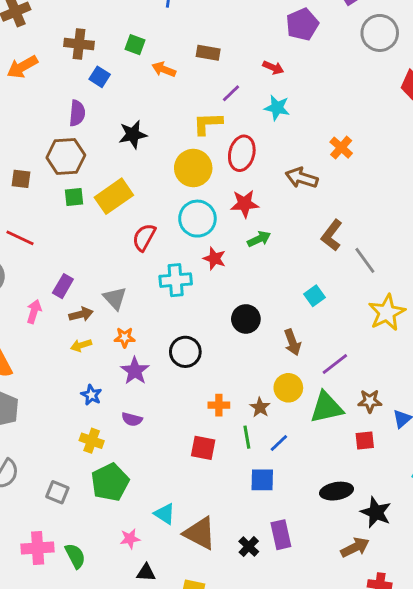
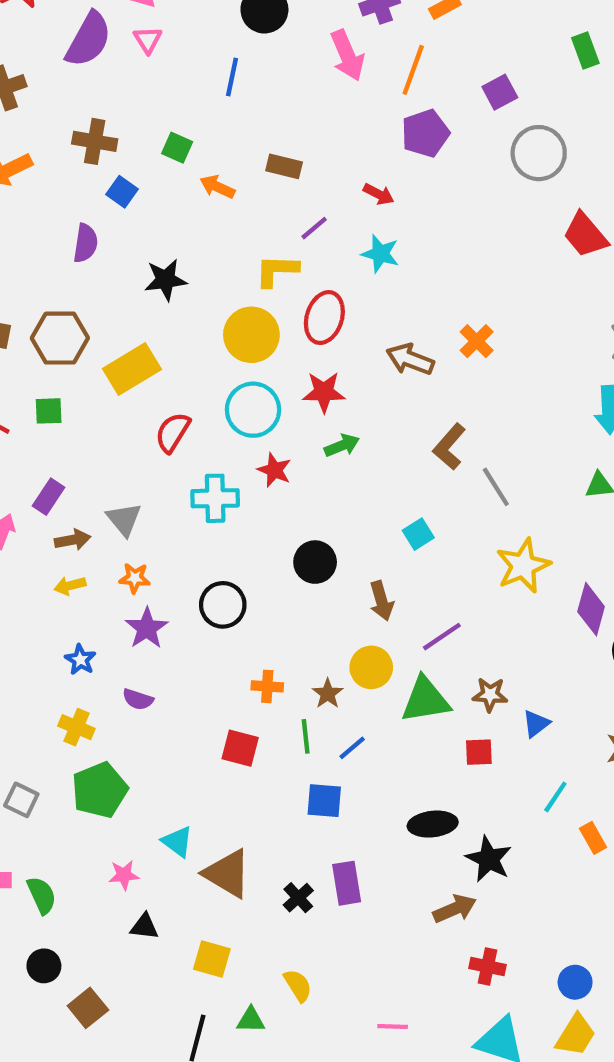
orange cross: (341, 148) -> (477, 341), moved
brown hexagon: (66, 156) -> (60, 338), moved
green square: (74, 197) -> (49, 411), moved

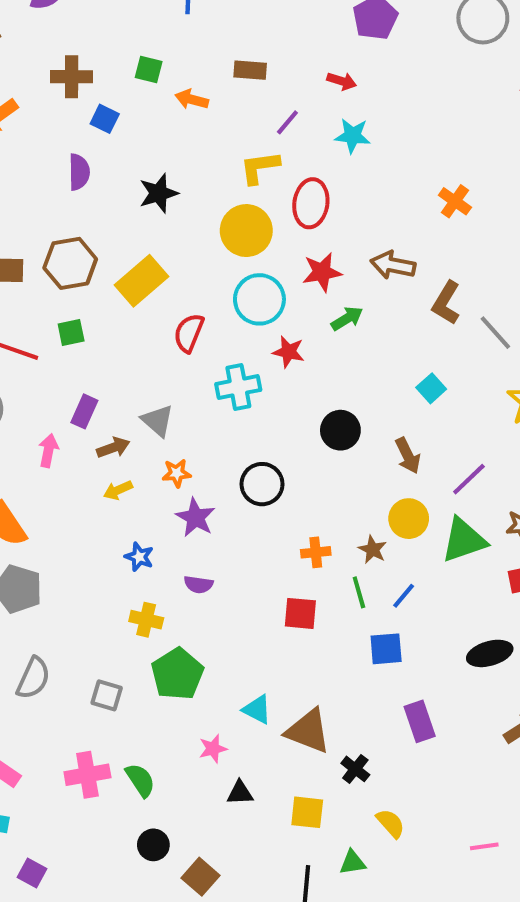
brown arrow: (410, 359) -> (393, 265), moved
black cross: (298, 898) -> (355, 769), moved

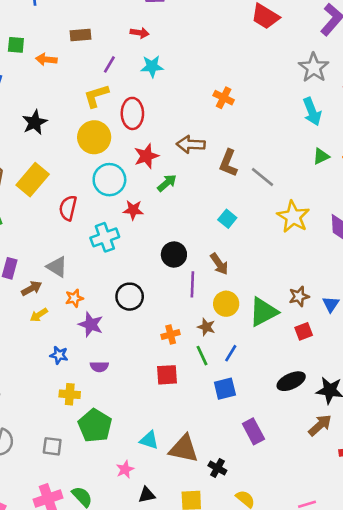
purple line: (469, 479) -> (192, 284), moved, turned -35

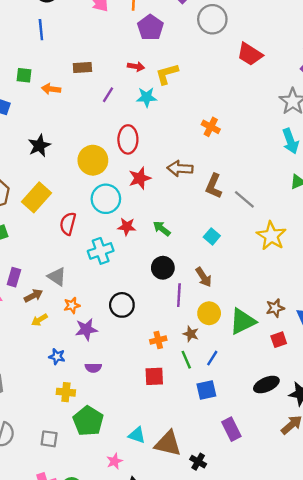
yellow L-shape: (96, 96) -> (167, 74), moved
green arrow: (167, 183) -> (162, 229), moved, turned -102
purple star: (91, 324) -> (86, 329), turned -30

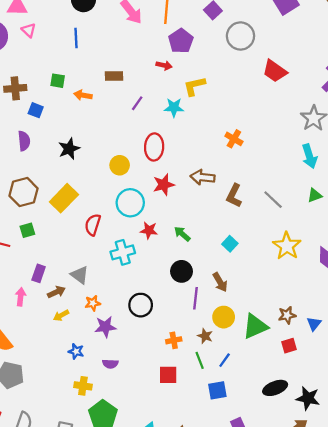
red arrow: (136, 67) -> (164, 65), moved
yellow circle: (93, 160) -> (120, 165), size x0.7
gray line: (244, 199) -> (273, 200), moved

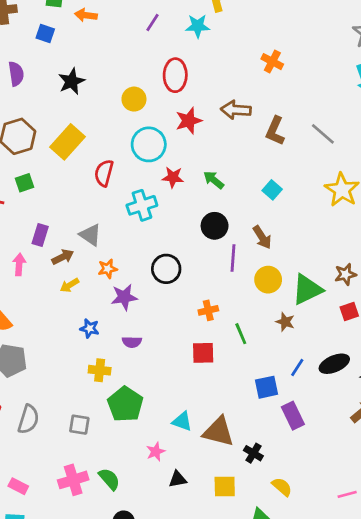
blue square: (36, 110) -> (45, 33), moved
brown star: (205, 336) -> (285, 322), moved
blue line: (225, 360) -> (297, 368), moved
blue square: (217, 390) -> (266, 387), moved

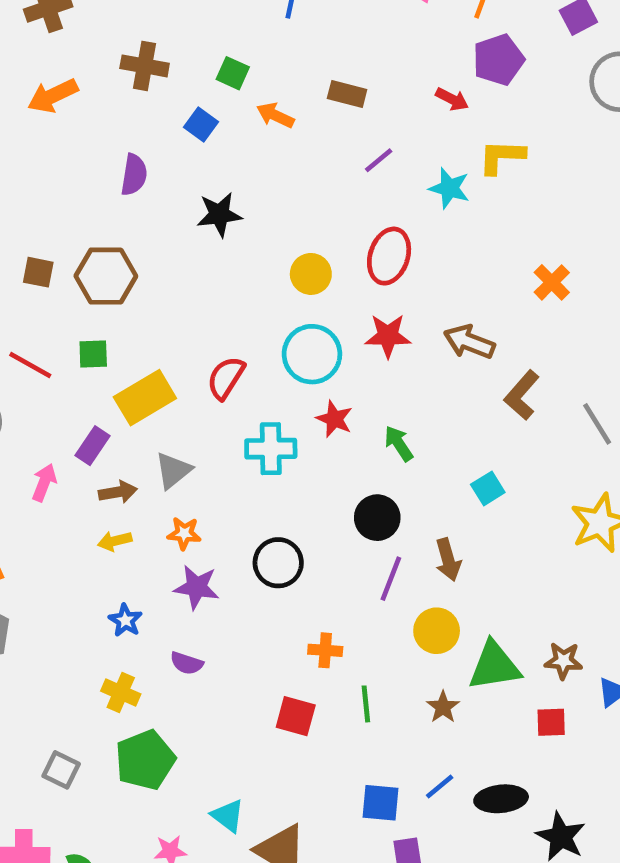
yellow rectangle: (67, 142) -> (145, 398), moved
gray triangle: (90, 235) -> (173, 470), turned 30

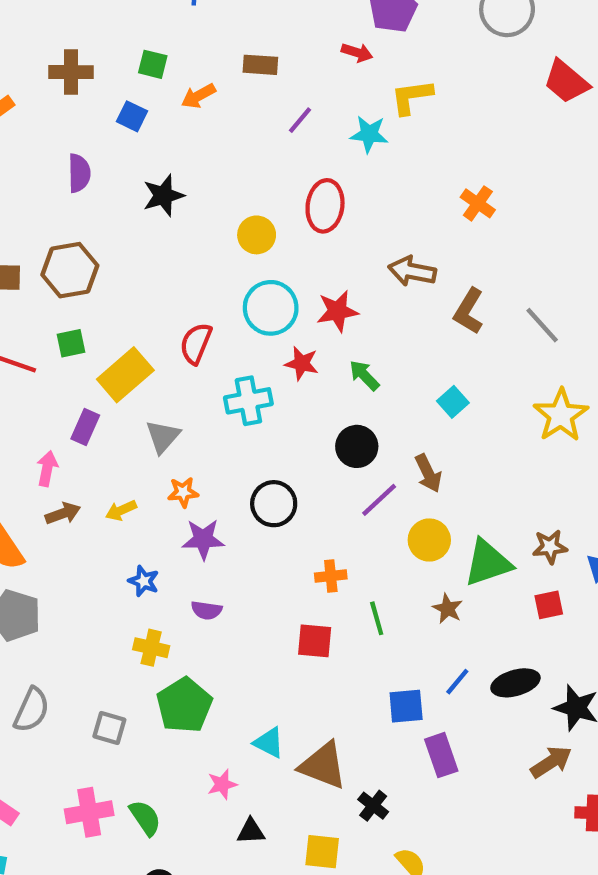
orange arrow: (275, 115) -> (198, 96), turned -44
red star: (388, 336) -> (337, 311), moved
brown arrow: (118, 492) -> (63, 513), moved
purple line: (391, 579) -> (379, 500), turned 36

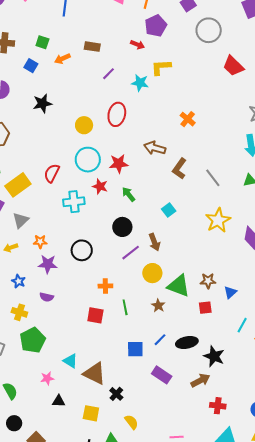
gray triangle: (163, 437) -> (21, 220), moved
green triangle: (488, 563) -> (179, 286), turned 35
purple rectangle: (441, 755) -> (162, 375), moved, turned -42

